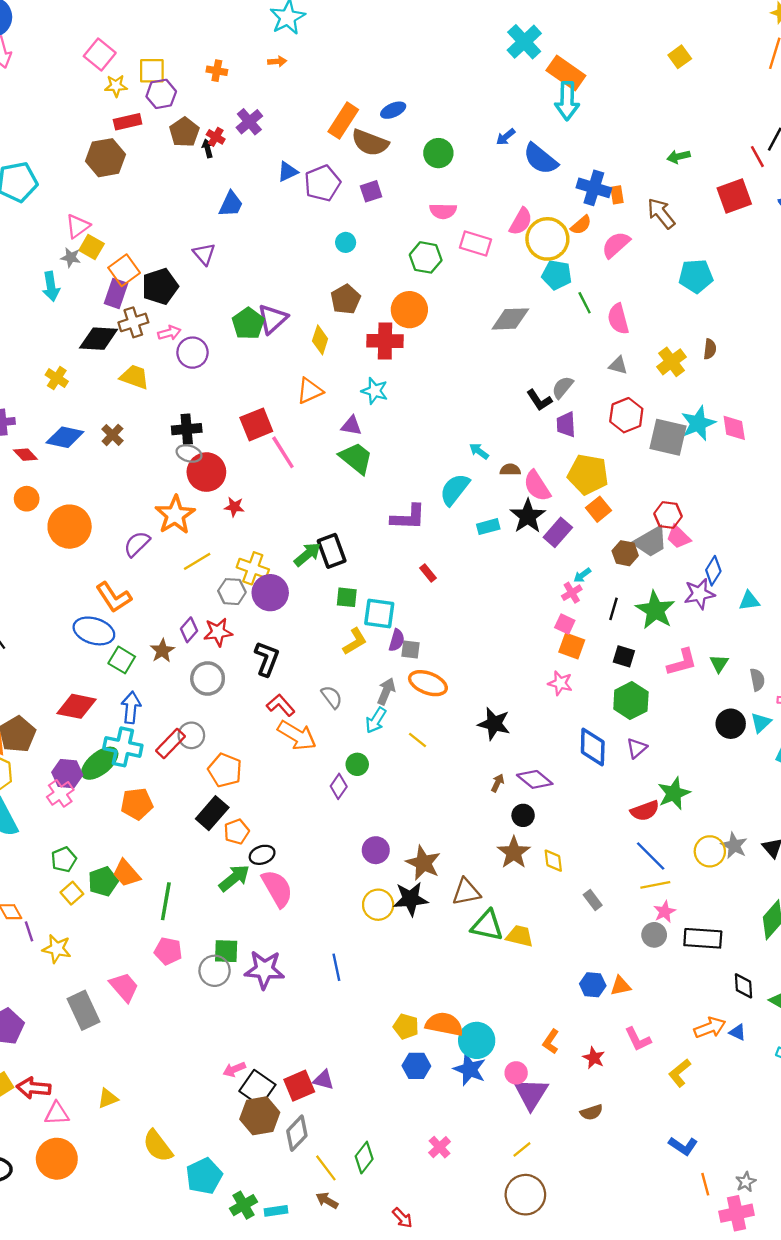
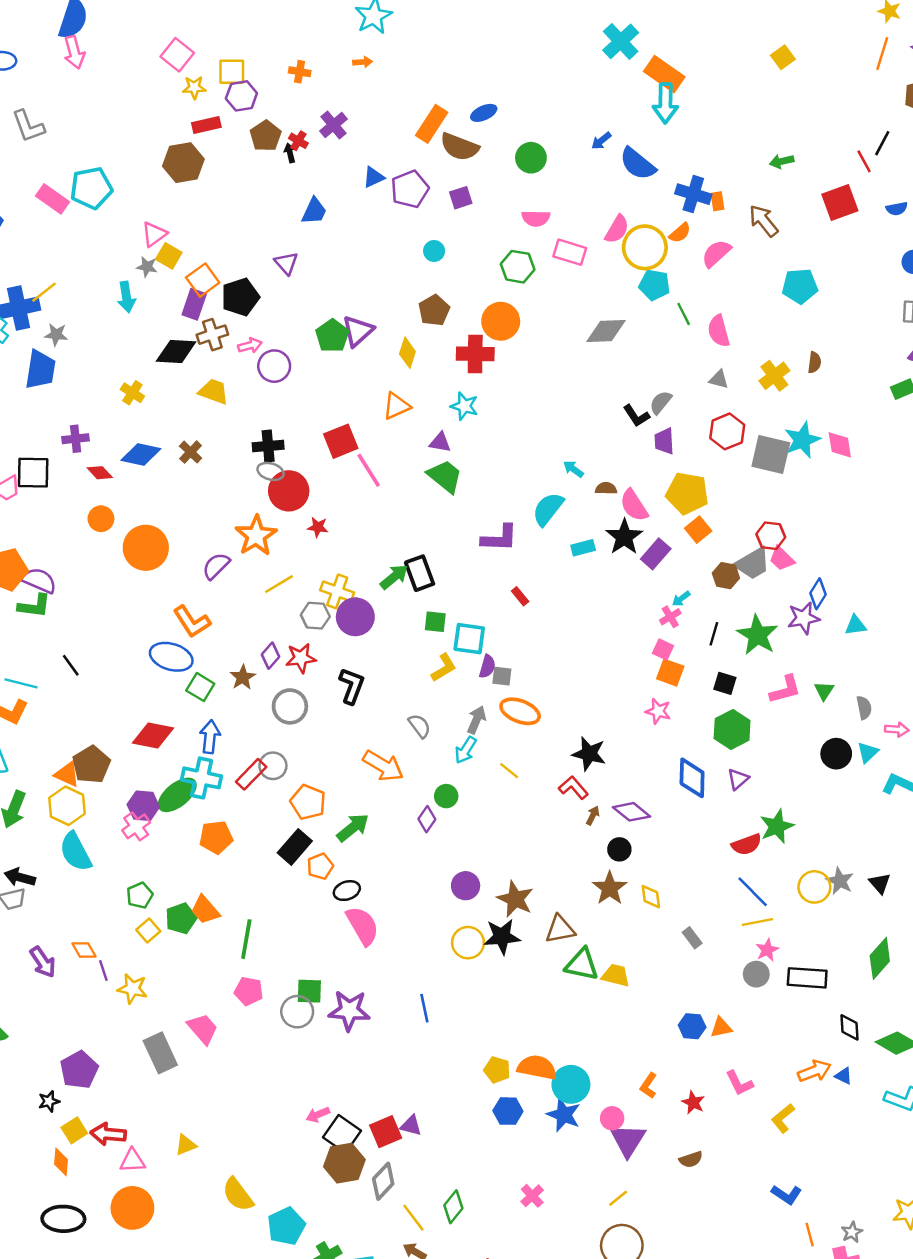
red L-shape: (281, 705) -> (573, 788), moved
green arrow: (234, 878) -> (353, 828), moved

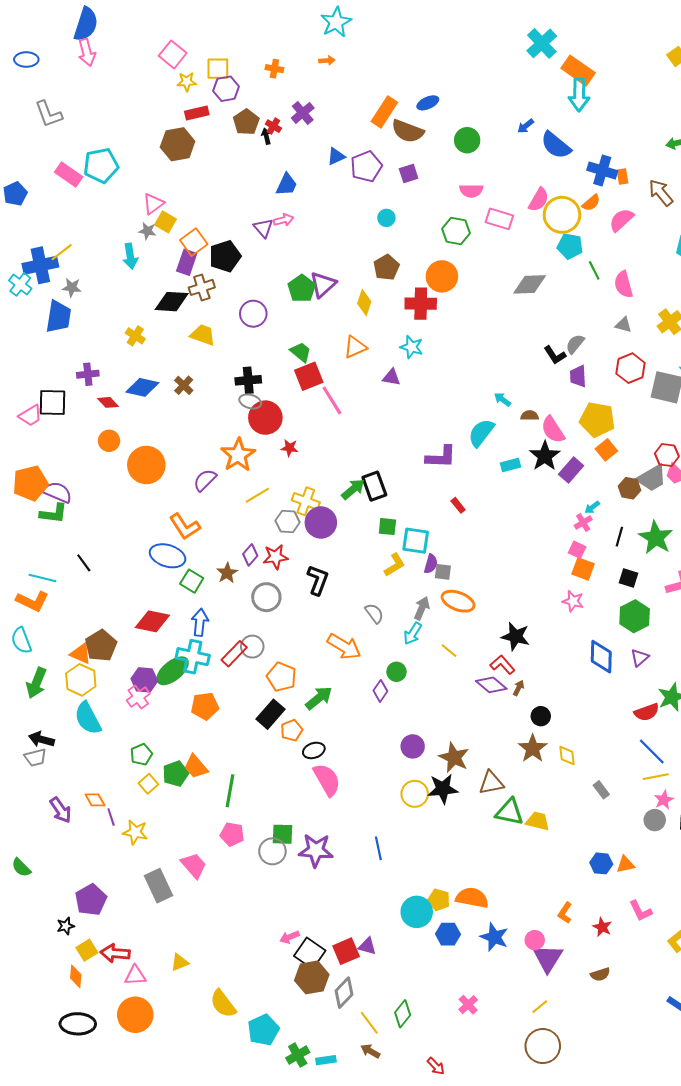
pink arrow: (250, 345) -> (284, 220), moved
green trapezoid: (445, 476) -> (301, 352), moved, size x0.7
purple diamond: (631, 812) -> (491, 685), moved
cyan circle: (571, 1084) -> (417, 912), moved

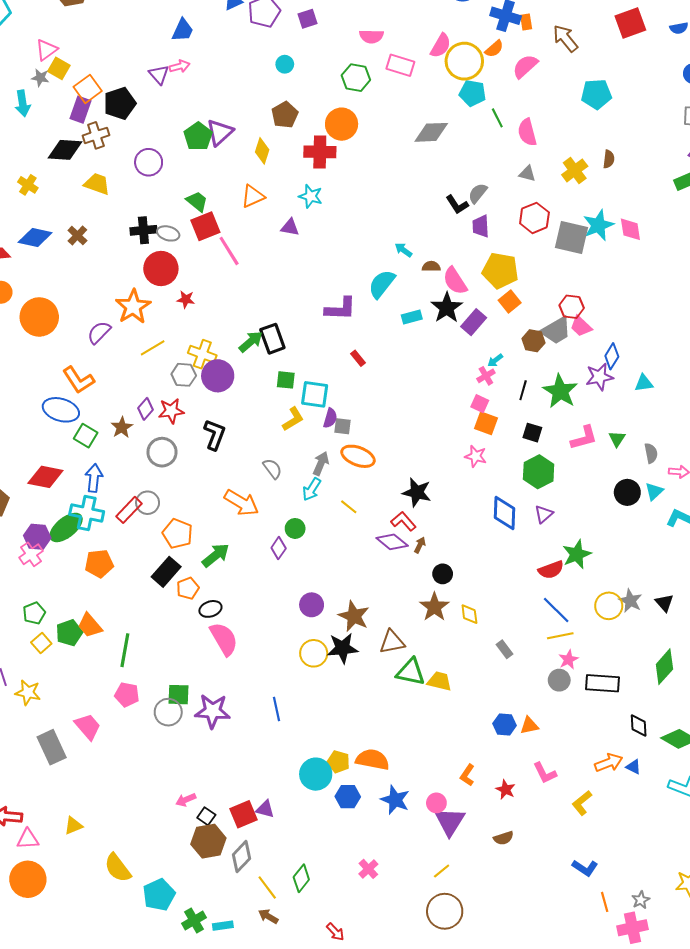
gray ellipse: (250, 401) -> (168, 233), moved
black square: (310, 953) -> (206, 816), size x0.6

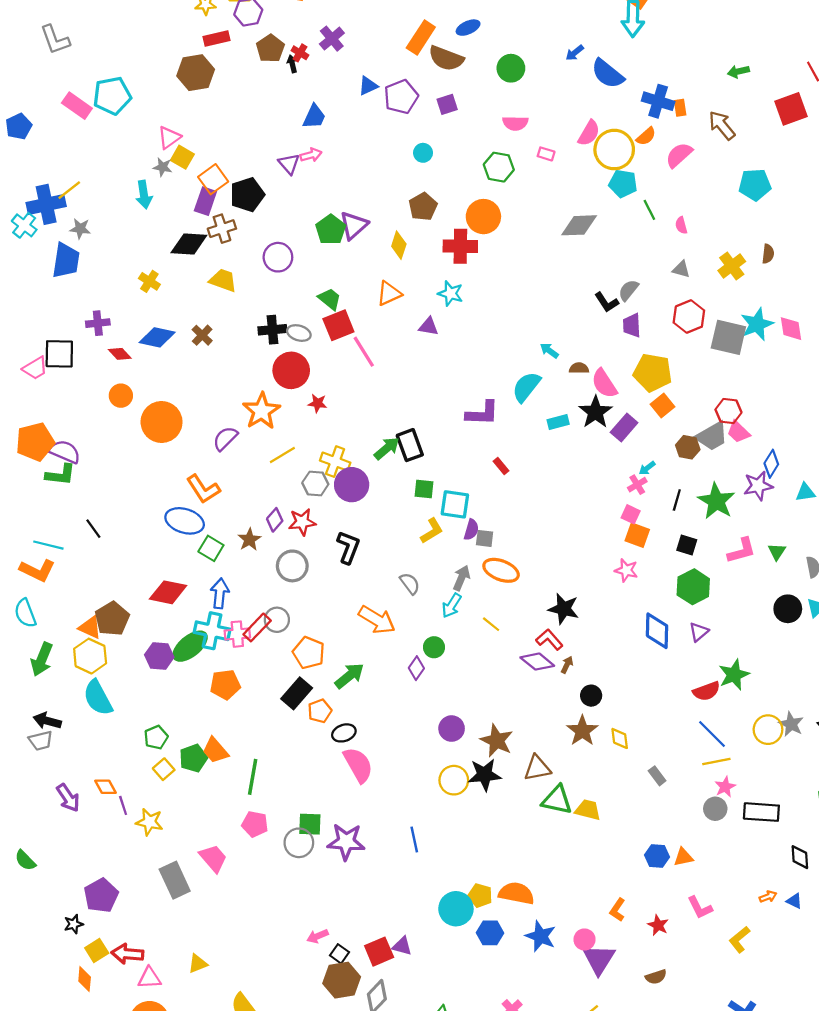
pink rectangle: (400, 65) -> (546, 154), size x0.6
pink semicircle: (527, 132) -> (681, 225), size x0.6
pink cross: (31, 554) -> (237, 634), moved, turned 30
orange arrow: (609, 763) -> (768, 897), size x0.6

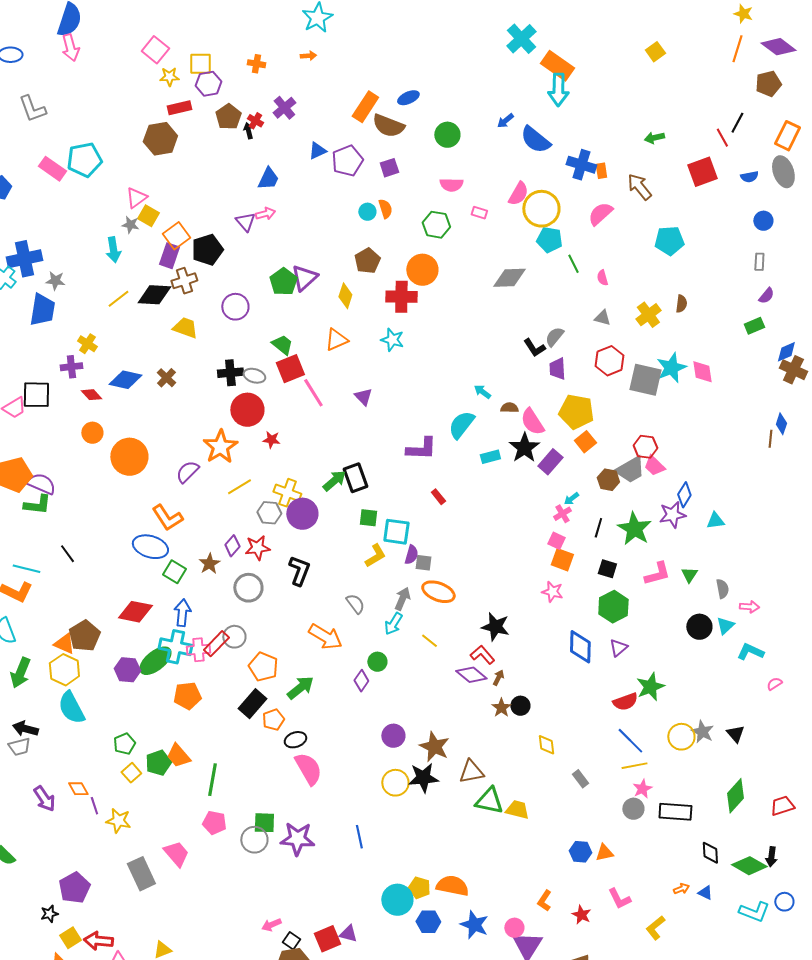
orange semicircle: (646, 136) -> (385, 209), moved, turned -66
yellow line: (69, 190) -> (118, 299), moved
yellow cross: (149, 281) -> (87, 344), moved
purple triangle: (428, 326) -> (363, 397), moved, turned 36
brown star: (582, 731) -> (501, 708), moved, size x0.7

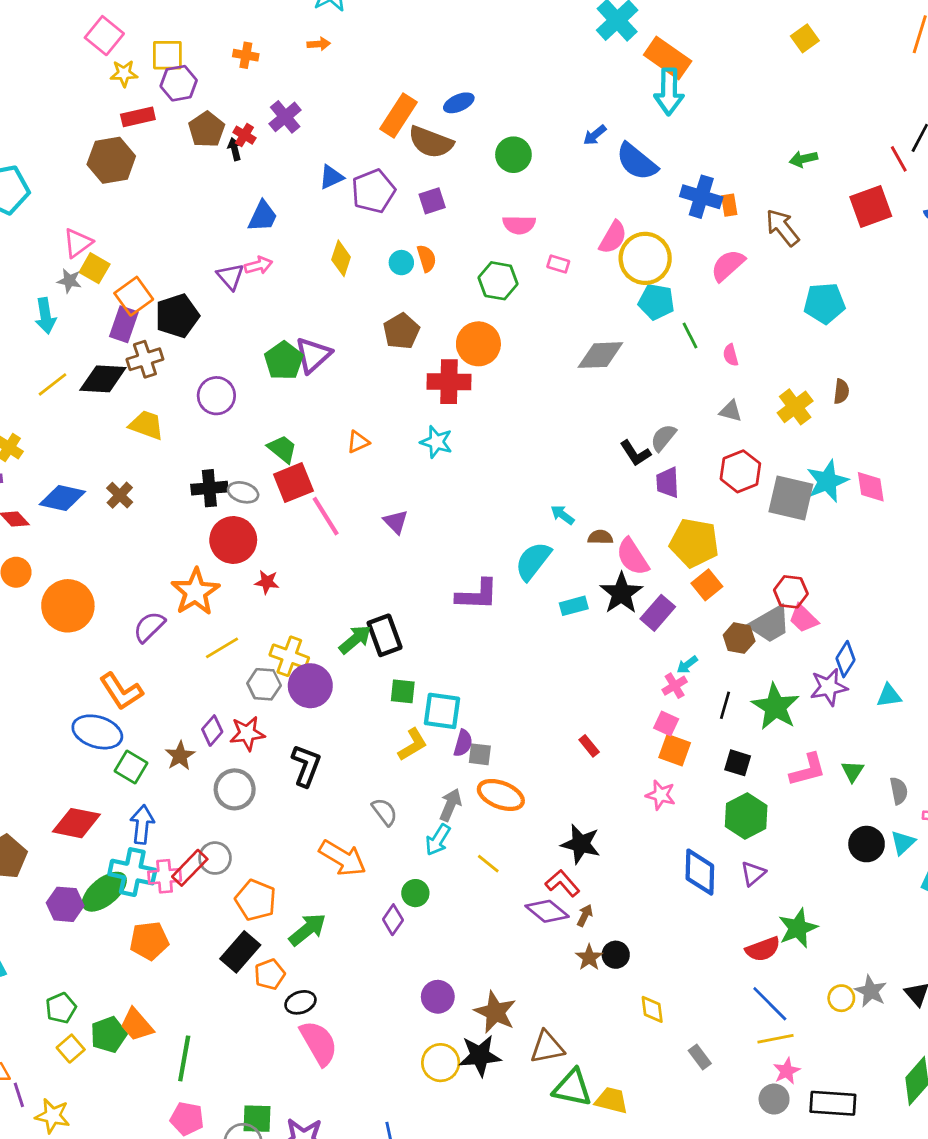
yellow diamond: (345, 296) -> (341, 258), moved
orange triangle: (336, 340) -> (358, 442), size x0.7
red rectangle: (438, 497) -> (589, 746), moved
yellow circle: (681, 737) -> (841, 998), size x0.7

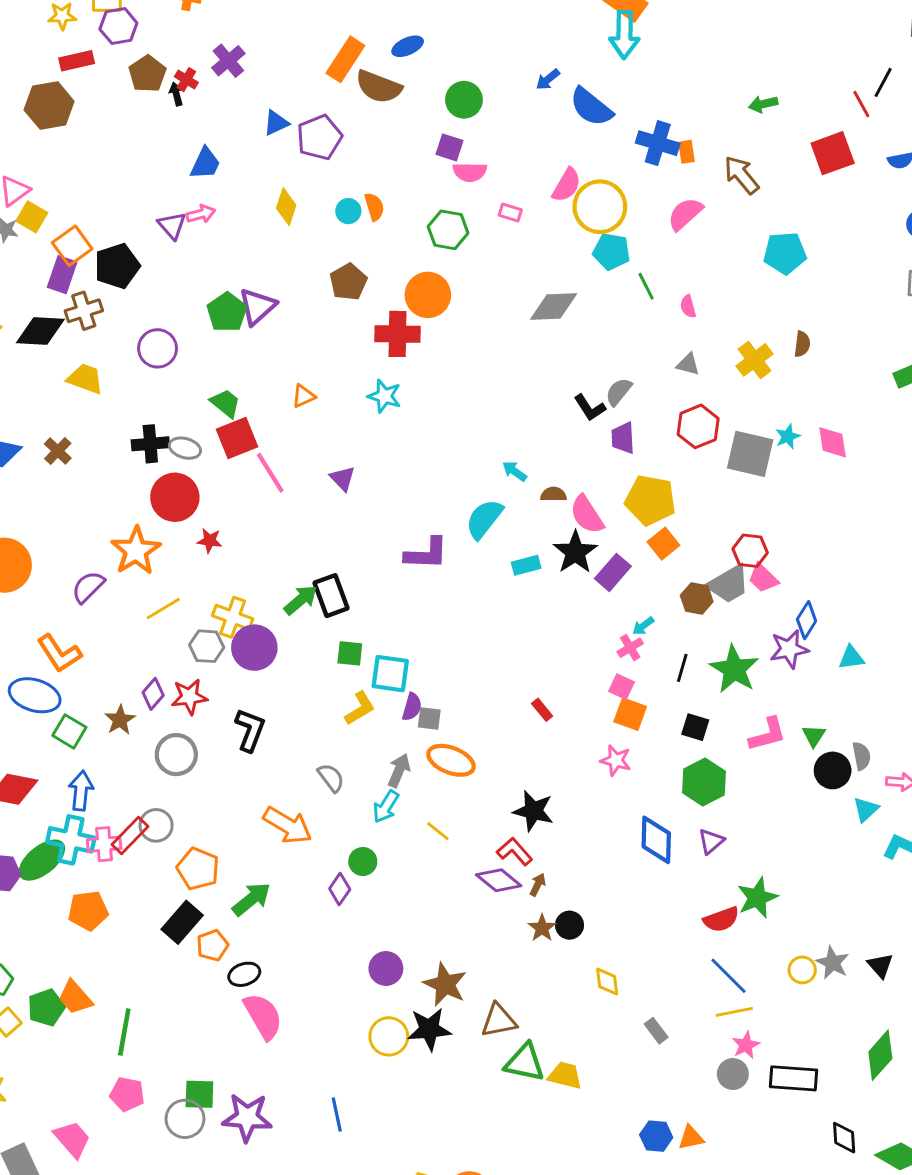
purple square: (432, 201) -> (450, 147), moved, turned 36
cyan star: (827, 481) -> (788, 437), size x0.6
black circle: (867, 844) -> (833, 770), moved

